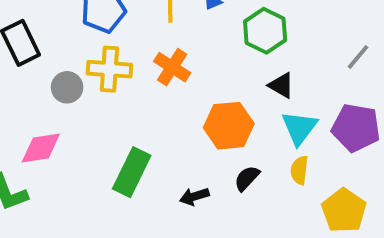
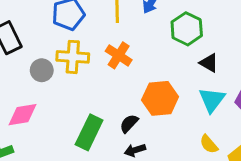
black triangle: (281, 85) -> (209, 63), moved
yellow semicircle: (299, 170) -> (209, 144), moved, turned -48
black semicircle: (247, 178) -> (129, 123), moved

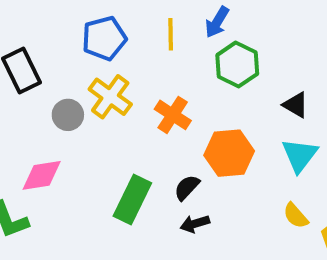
green hexagon: (187, 29) -> (237, 64), moved
orange cross: (119, 55) -> (173, 115), moved
yellow cross: (73, 57) -> (110, 97), turned 32

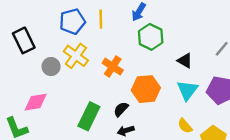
yellow line: (171, 34) -> (101, 19), moved

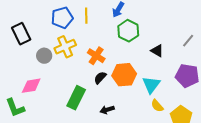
yellow cross: (76, 56) -> (65, 47), turned 30
cyan triangle: (187, 90) -> (151, 85), moved
black semicircle: (121, 109) -> (100, 78), moved

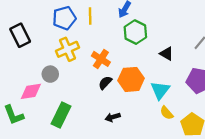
gray circle: (44, 56) -> (50, 74), moved
green rectangle: (76, 98) -> (61, 115), moved

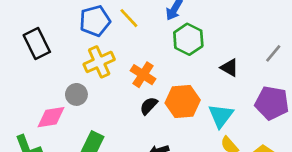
yellow line: (90, 16) -> (129, 18), turned -42

